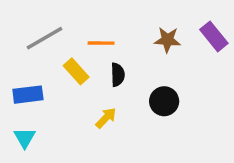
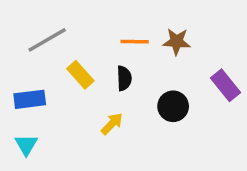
purple rectangle: (214, 36) -> (226, 85), moved
orange line: (101, 43) -> (135, 42), moved

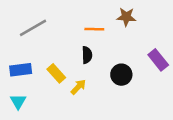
brown star: (177, 42) -> (126, 17), moved
yellow rectangle: (80, 75) -> (56, 73), moved

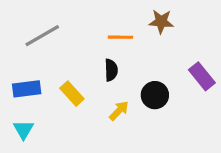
yellow arrow: (78, 87) -> (119, 111), moved

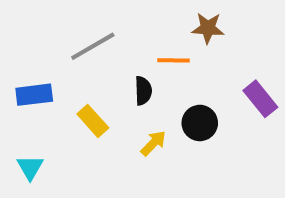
gray line: (42, 36) -> (93, 46), moved
orange line: (120, 37) -> (174, 60), moved
blue rectangle: (27, 89) -> (34, 95), moved

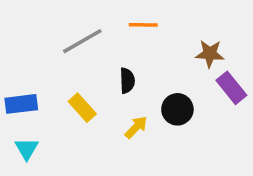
brown star: (208, 28) -> (210, 54), moved
orange line: (174, 60) -> (143, 25), moved
blue rectangle: (34, 95) -> (21, 104), moved

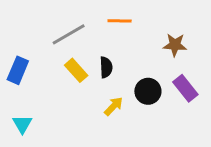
purple rectangle: (231, 88) -> (185, 88), moved
blue rectangle: (21, 104) -> (18, 70), moved, turned -60
yellow rectangle: (82, 108) -> (76, 70), moved

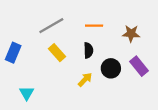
orange line: (120, 21) -> (94, 26), moved
black semicircle: (106, 67) -> (88, 50), moved
cyan triangle: (22, 124) -> (27, 93), moved

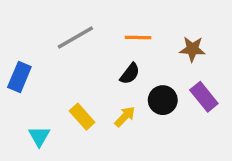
black semicircle: (88, 50) -> (130, 74), turned 40
yellow rectangle: (57, 53) -> (82, 117), moved

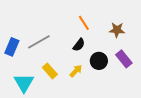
gray line: (75, 37) -> (39, 42), moved
orange line: (138, 37) -> (84, 23), turned 56
cyan triangle: (39, 136) -> (24, 83), size x1.5

